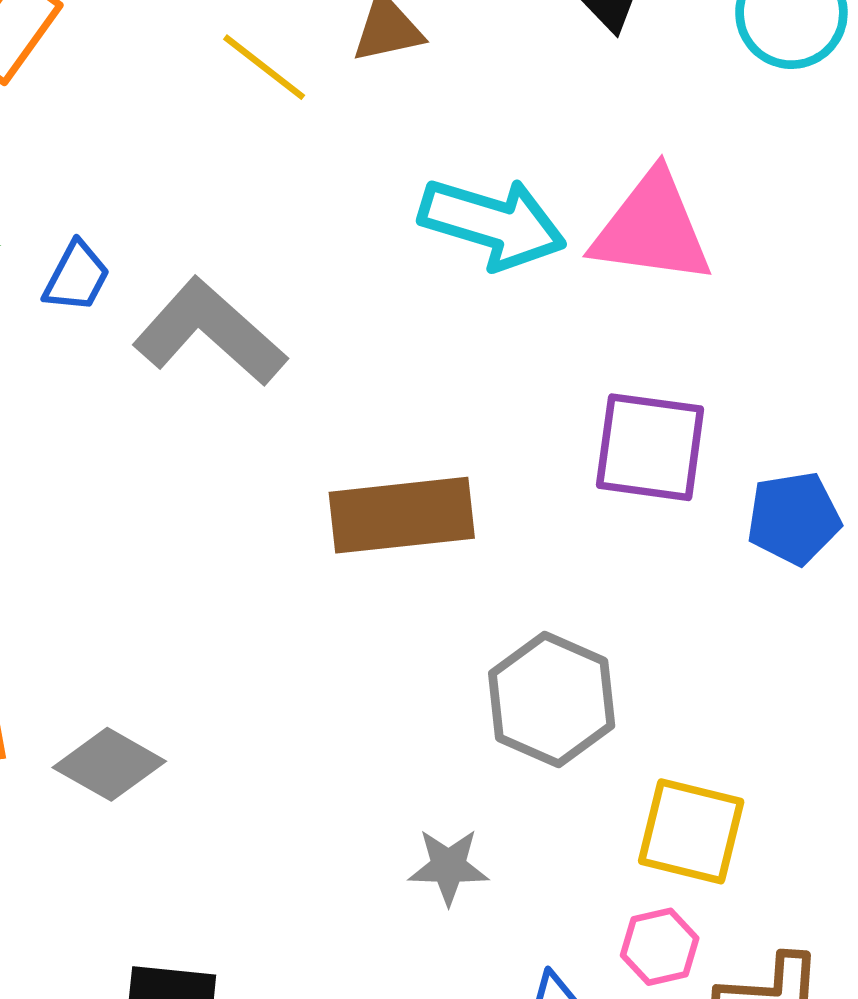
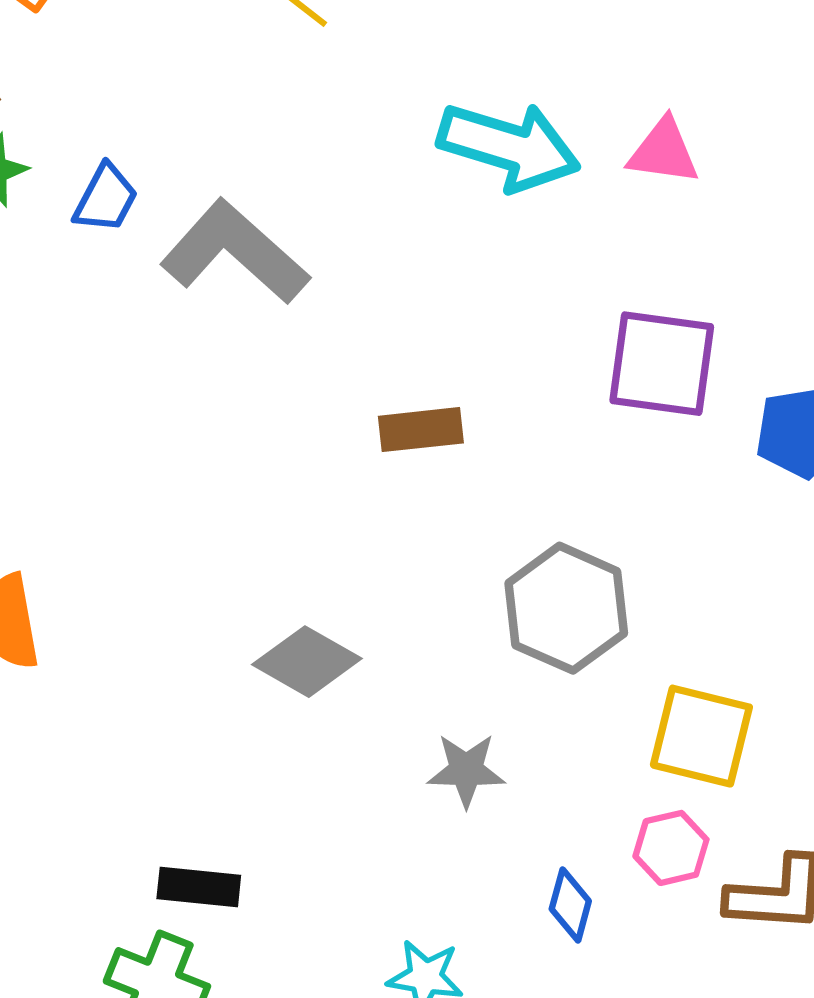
pink triangle: (652, 228) -> (664, 152), size x0.6
brown rectangle: (402, 515) -> (421, 430), size x0.6
gray diamond: (109, 764) -> (307, 662), moved

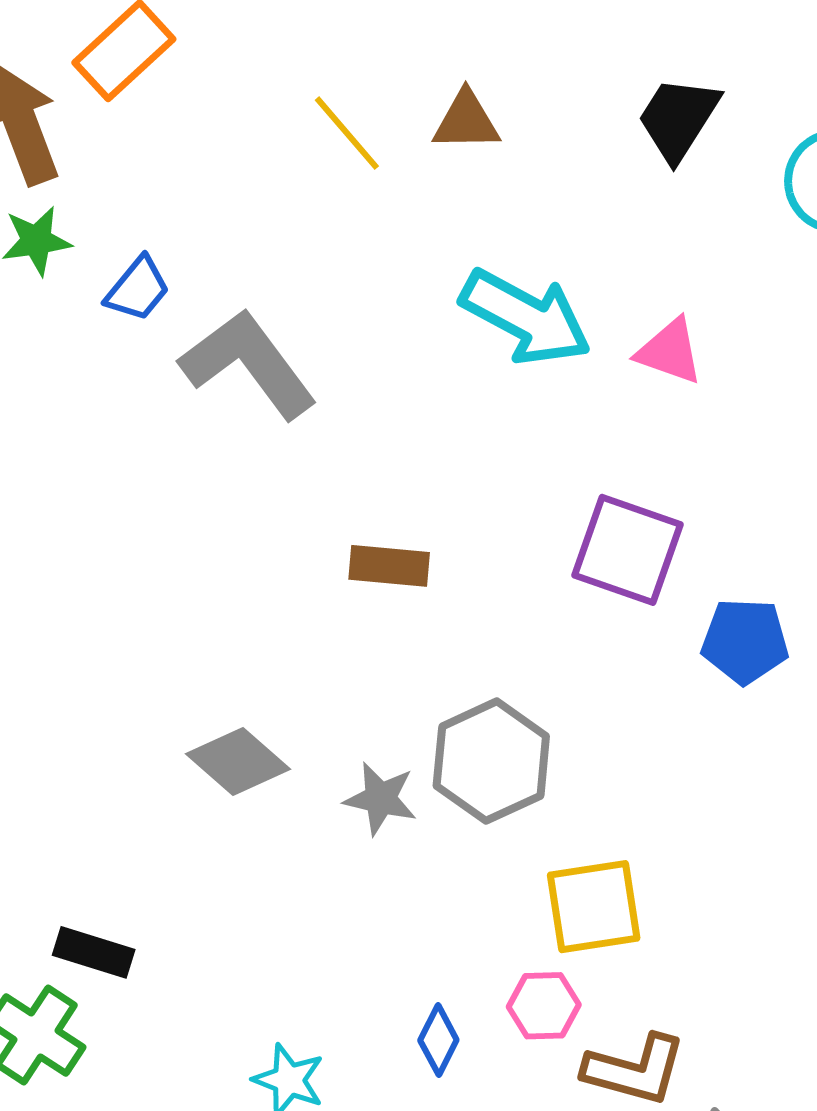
yellow square: (701, 736) -> (594, 907), turned -34
gray star: (466, 770) -> (380, 799), moved

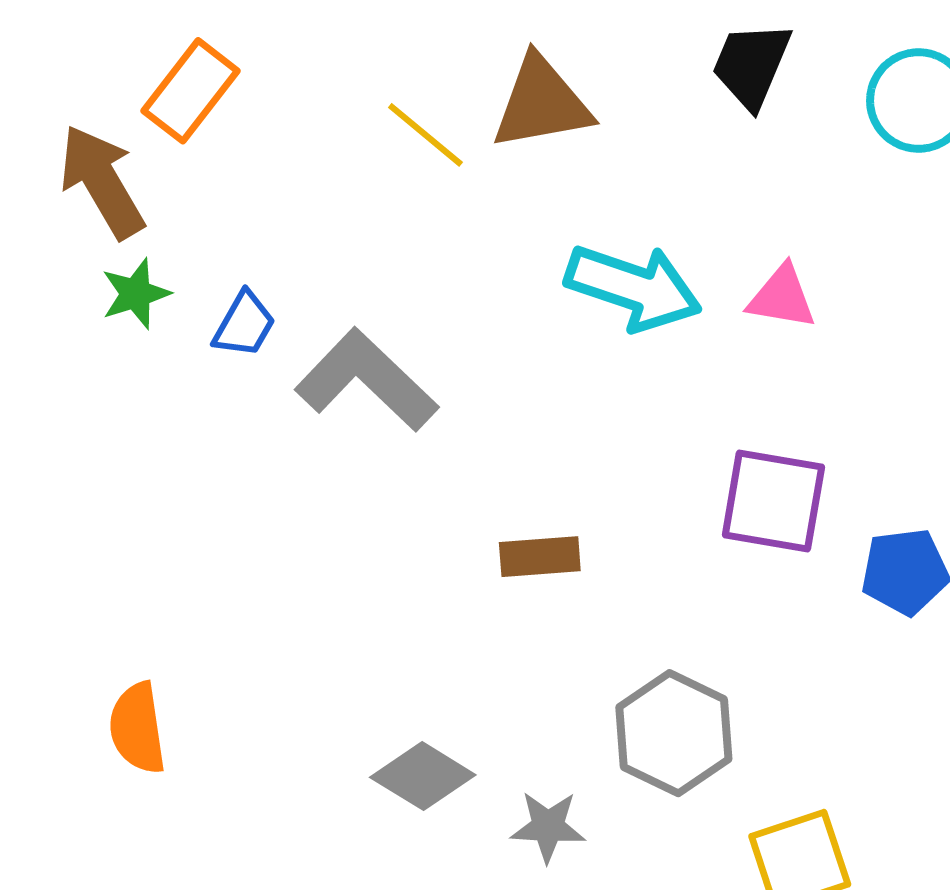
brown triangle: (466, 121) -> (542, 103), size x1.5
gray star: (380, 799) -> (548, 827), moved

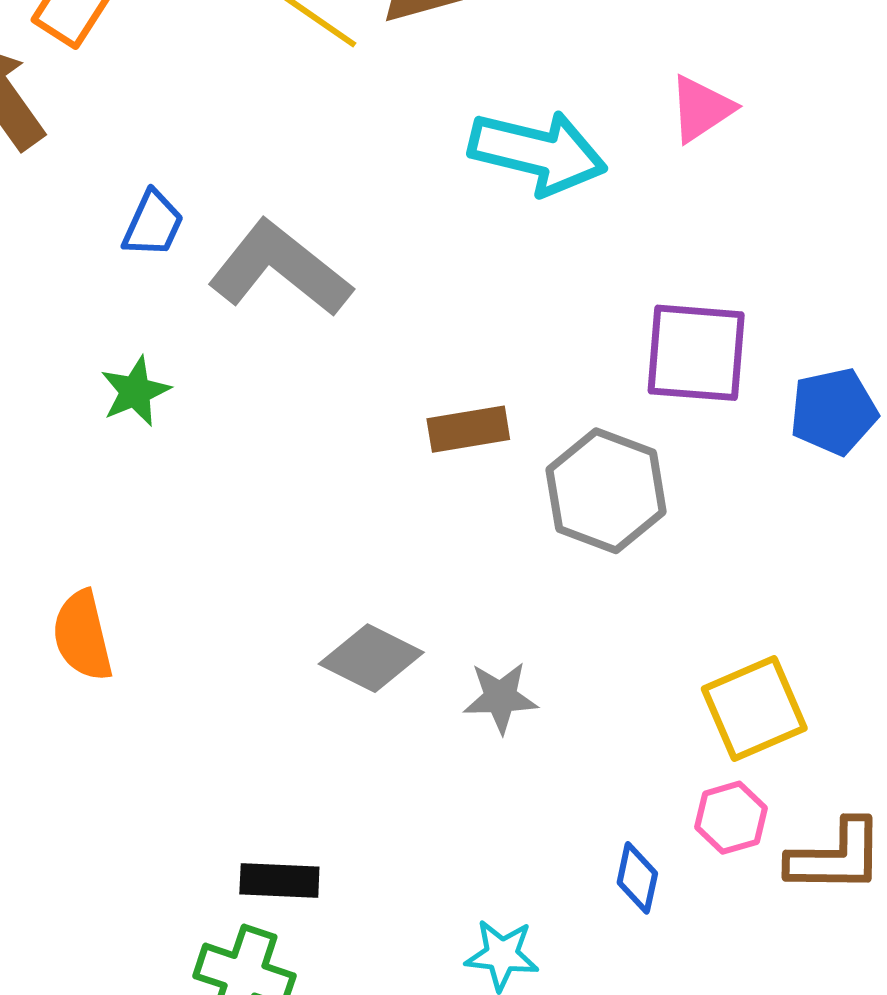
green star: (136, 294) -> (135, 391), moved
pink triangle: (782, 297) -> (701, 109), moved, turned -38
gray hexagon: (674, 733) -> (606, 491), moved

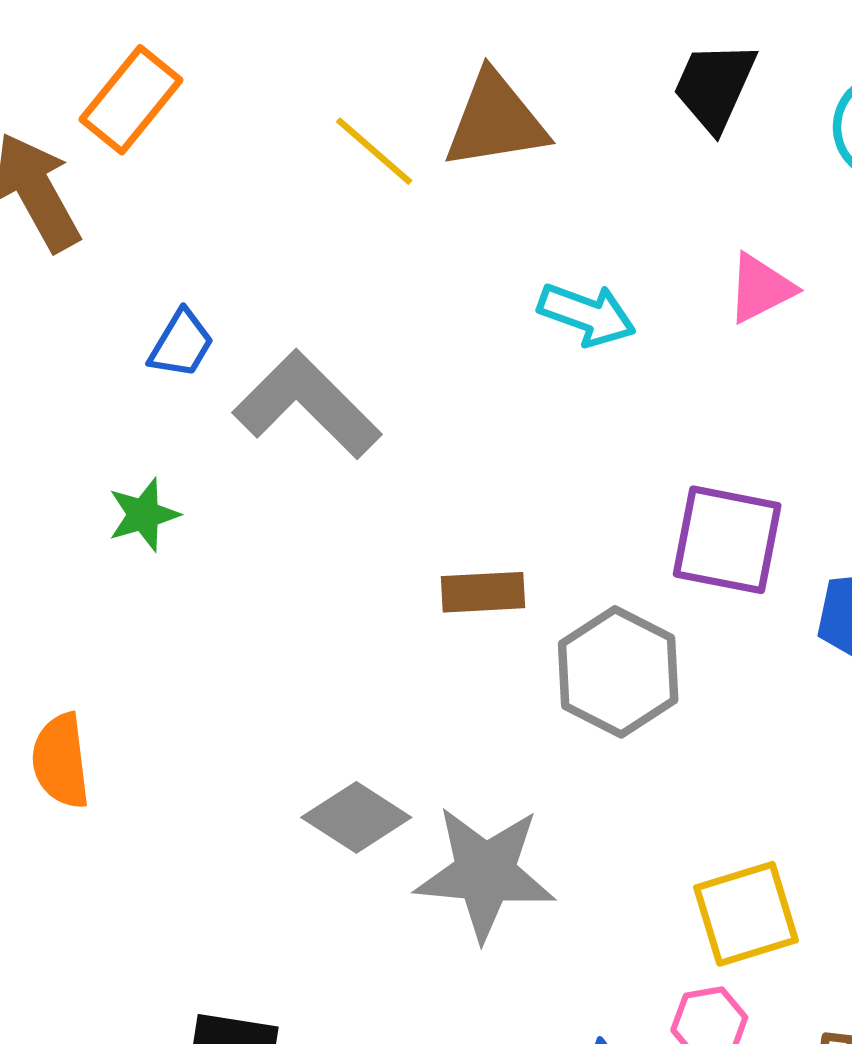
cyan arrow: (538, 152) -> (587, 315), size x0.7
gray star: (500, 697) -> (485, 873), size x1.8

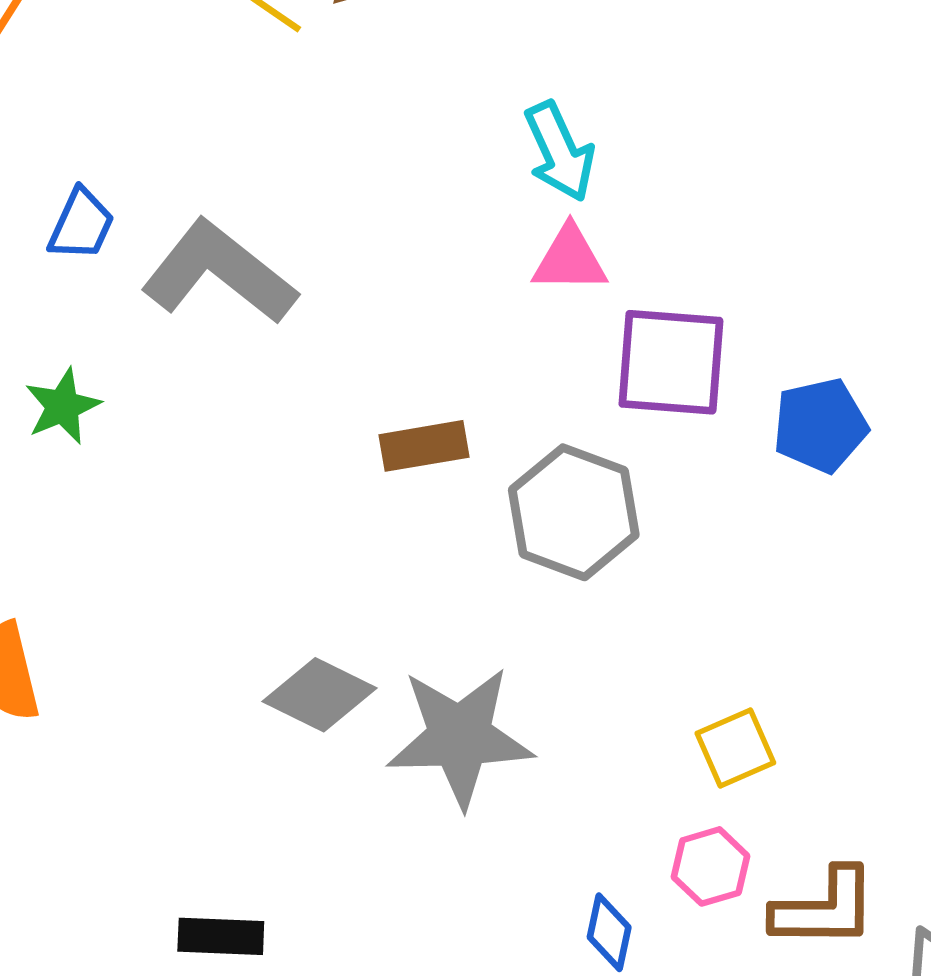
pink triangle: (761, 288) -> (570, 259), moved, turned 34
cyan arrow: (587, 315) -> (560, 152), moved, turned 52
yellow square: (746, 914) -> (735, 748), size x0.7

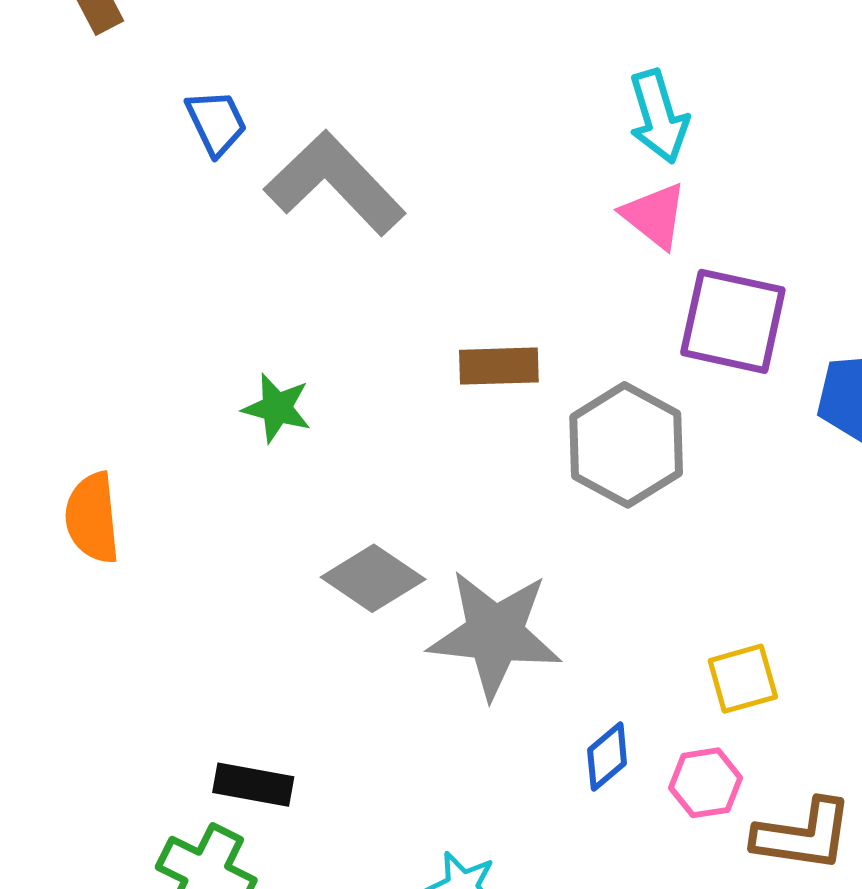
blue trapezoid: (81, 225) -> (216, 123), turned -58
pink triangle: (570, 259) -> (654, 216), turned 30
green star: (63, 406) -> (277, 408), moved, turned 30
blue diamond: (609, 932) -> (607, 757), moved, turned 30

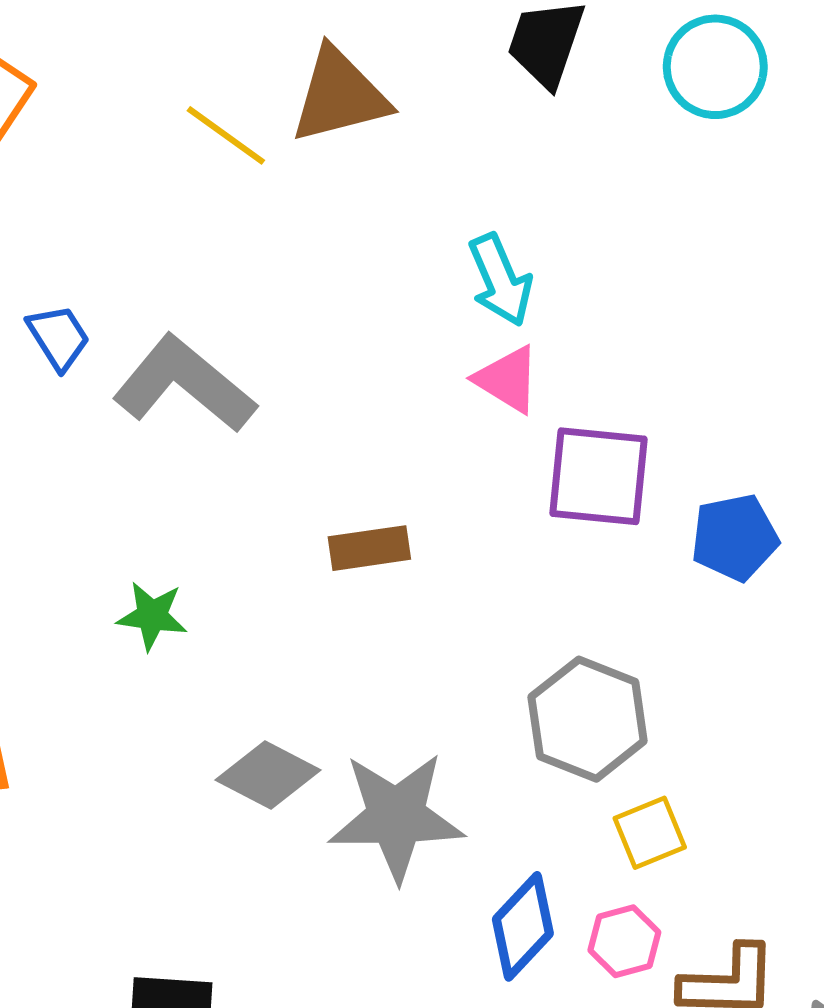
gray hexagon: (626, 445) -> (588, 719), moved
blue diamond: (607, 757) -> (523, 926), size x1.5

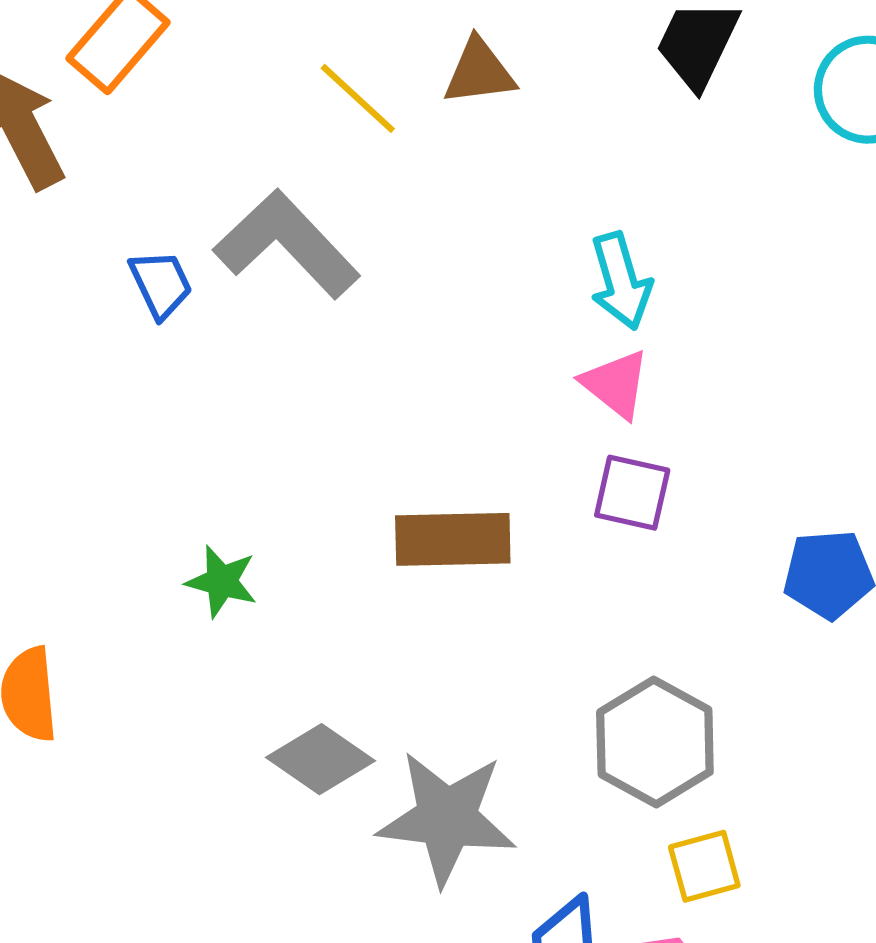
brown triangle: (340, 96) -> (479, 72), size x0.7
gray L-shape: (184, 384) -> (287, 244), moved
purple square: (598, 476) -> (632, 493), moved, size x0.7
brown rectangle: (369, 548) -> (453, 539), size x1.4

